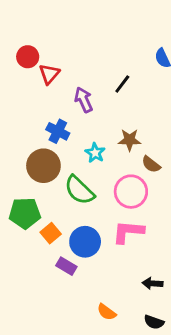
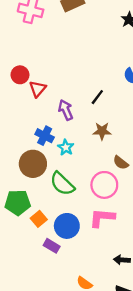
brown star: (130, 140) -> (102, 131), moved
cyan star: (95, 153) -> (66, 147), moved

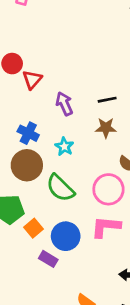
black line: (97, 97) -> (107, 100), moved, turned 42
blue cross: (45, 136) -> (28, 133), moved

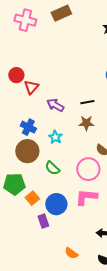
purple arrow: (64, 104) -> (55, 105), turned -36
green semicircle: (60, 188) -> (52, 168), size x0.7
purple rectangle: (48, 259) -> (43, 221), turned 40

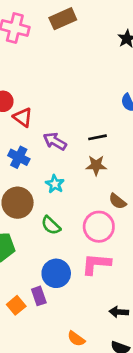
red triangle: (31, 87) -> (23, 117), turned -35
blue cross: (28, 127) -> (19, 157), moved
orange square: (32, 198) -> (16, 305), moved

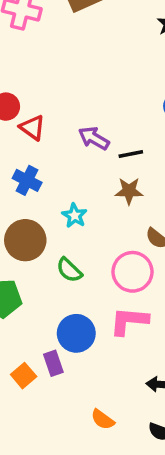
purple arrow: (55, 141) -> (94, 138), moved

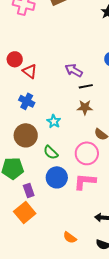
purple arrow: (94, 138) -> (74, 70), moved
blue circle: (76, 333) -> (57, 177), moved
purple rectangle: (53, 363) -> (29, 190), moved
orange square: (24, 376) -> (25, 213), size x1.5

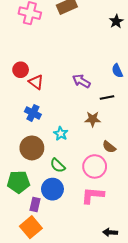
black line: (86, 86) -> (107, 98), moved
blue circle: (57, 177) -> (52, 189), moved
purple rectangle: (29, 190) -> (35, 205), turned 32

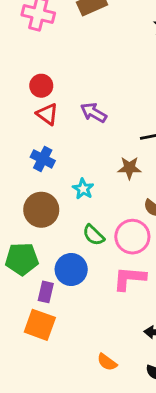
red circle: (21, 70) -> (41, 86), moved
purple arrow: (81, 81) -> (94, 113), moved
green semicircle: (58, 165) -> (94, 235), moved
orange square: (31, 227) -> (40, 325), turned -30

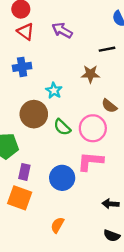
blue cross: (43, 159) -> (22, 67), turned -36
brown circle: (41, 210) -> (34, 114), moved
blue circle: (71, 269) -> (62, 178), moved
orange semicircle: (107, 362) -> (57, 225), moved, turned 84

